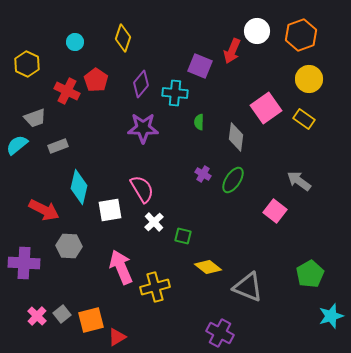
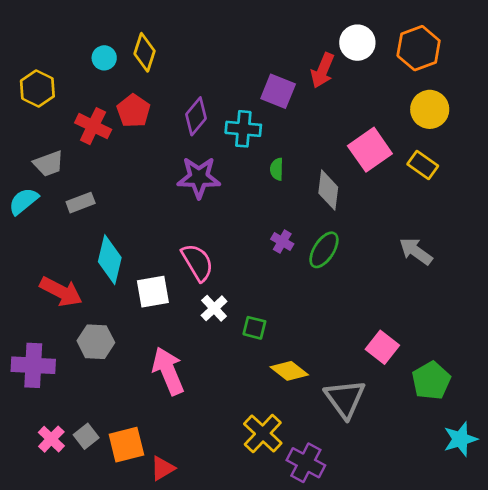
yellow diamond: (123, 38) -> (145, 52), moved
pink square: (275, 211) -> (382, 347), moved
yellow cross: (155, 287) -> (263, 433), moved, turned -32
gray triangle: (248, 287) -> (345, 399), turned 32

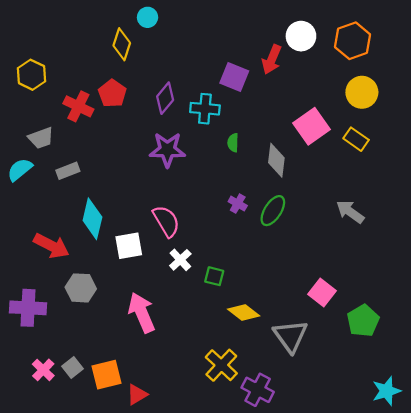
cyan circle: (104, 58) -> (148, 17), moved
cyan star: (460, 439) -> (386, 391), moved

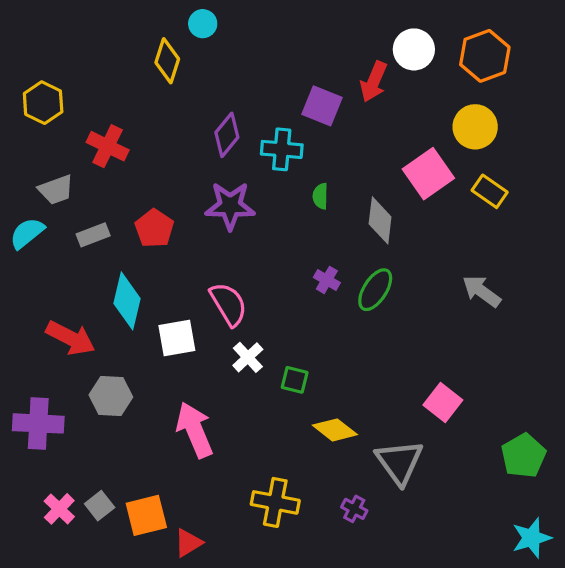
yellow circle: (362, 92) -> (475, 127), moved
red pentagon: (112, 93) -> (154, 228), moved
green pentagon: (363, 321) -> (524, 456), moved
yellow cross: (221, 365) -> (275, 502), moved, turned -32
purple cross: (258, 390) -> (354, 509), moved, size x0.6

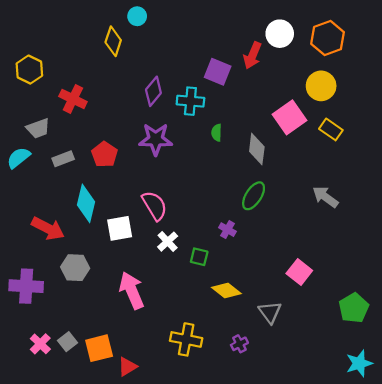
purple cross: (327, 280) -> (227, 230), moved
gray triangle: (399, 462) -> (270, 312), size x0.7
purple cross: (354, 509) -> (239, 344), turned 35

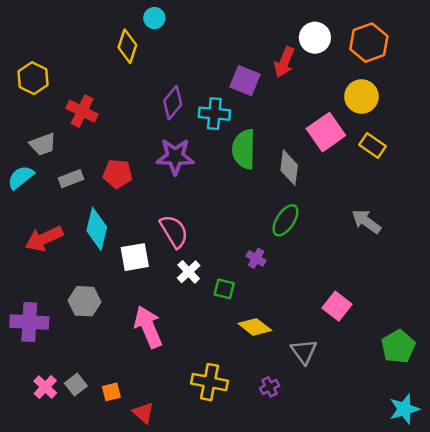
green semicircle: (217, 133) -> (244, 149), size x2.0
red pentagon: (104, 154) -> (118, 174), turned -30
red arrow: (48, 228) -> (44, 239), moved, turned 128
orange square: (99, 348) -> (111, 392), size x0.6
red triangle: (127, 367) -> (143, 413), turned -48

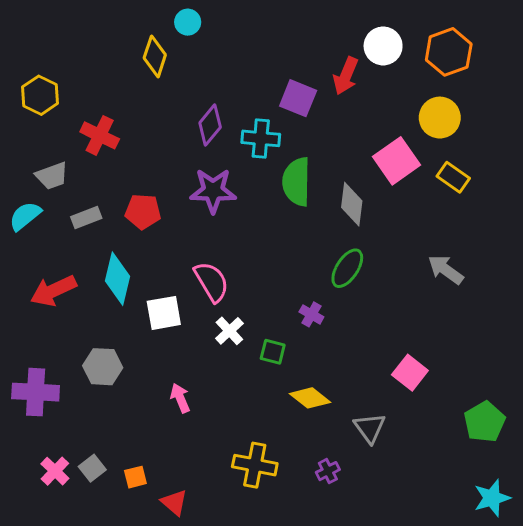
pink arrow: (148, 327) -> (180, 398), size x0.6

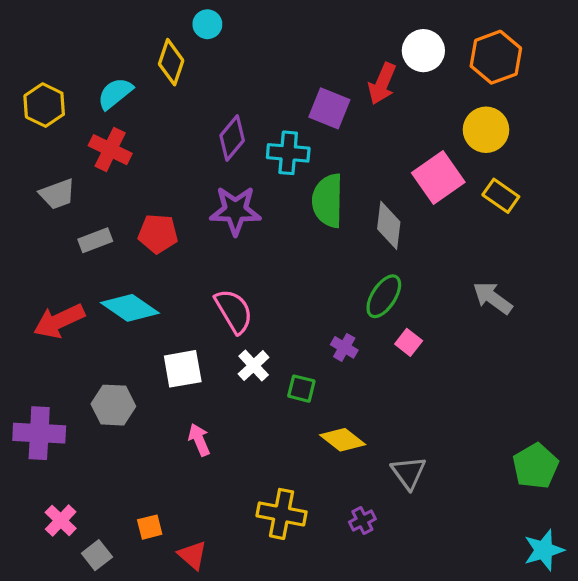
cyan semicircle: (25, 216) -> (115, 93), moved
cyan diamond: (118, 279) -> (130, 308), turned -69
white square: (164, 313) -> (183, 369), moved
pink square: (410, 373) -> (409, 342), moved, size x0.7
gray square: (92, 468) -> (97, 555), moved

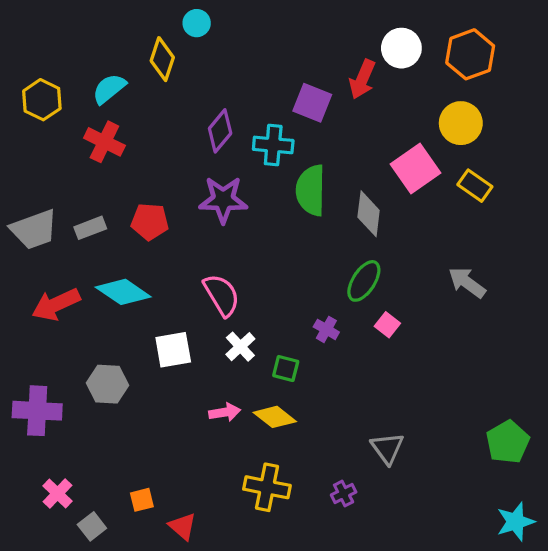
gray trapezoid: (57, 194) -> (34, 229), moved, size x1.4
pink arrow: (199, 440) -> (225, 412), moved, turned 104
yellow diamond: (343, 440) -> (275, 417), moved

